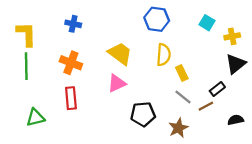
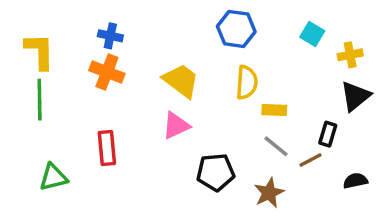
orange cross: (71, 63) -> (107, 72), moved
yellow rectangle: (182, 73) -> (274, 110), turned -63
black rectangle: (217, 89) -> (328, 134), turned -35

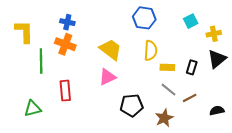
cyan square: (312, 34) -> (191, 21), turned 32
green line: (40, 100) -> (41, 61), moved
black rectangle: (328, 134) -> (192, 67), moved

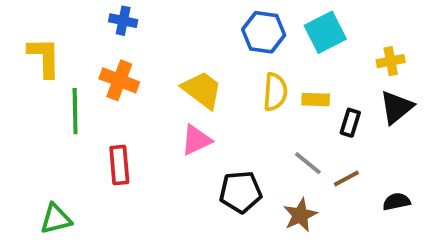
cyan square: (191, 21) -> (325, 32), moved, size x1.5
blue cross: (67, 22) -> (123, 21), moved
yellow rectangle: (167, 67) -> (316, 100), moved
green triangle: (33, 108) -> (56, 219), moved

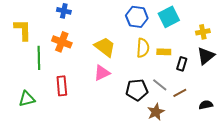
black pentagon: (241, 192) -> (137, 90), moved
green triangle: (56, 219) -> (27, 99), moved

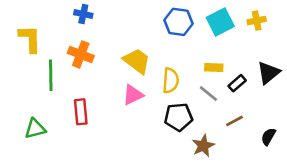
yellow cross: (203, 32) -> (257, 21), moved
yellow semicircle: (143, 48) -> (171, 81), moved
black rectangle: (182, 64) -> (237, 83), turned 32
gray line: (160, 85) -> (208, 94), moved
black semicircle: (206, 105) -> (268, 137), turned -48

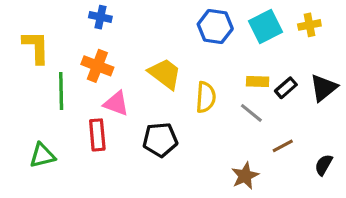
black rectangle: (237, 83) -> (286, 88), moved
pink triangle: (133, 95) -> (116, 104), moved, turned 45
black pentagon: (178, 117) -> (160, 140), moved

